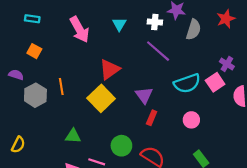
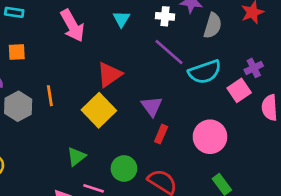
orange square: (34, 51) -> (17, 52), turned -32
purple cross: (227, 64) -> (254, 68), turned 32
cyan semicircle: (187, 83) -> (205, 72), moved
pink circle: (191, 120) -> (210, 137), size x1.6
green triangle: (73, 136) -> (76, 157), moved, turned -42

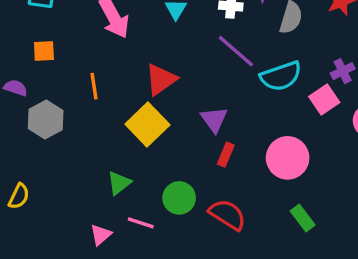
orange line: (50, 96) -> (94, 86), moved

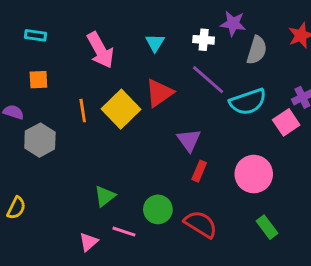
red triangle: (161, 79) -> (159, 93), moved
yellow square: (147, 124) -> (121, 109), moved

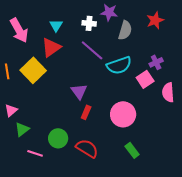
red triangle: (159, 93) -> (51, 47), moved
pink triangle: (89, 242) -> (11, 110), moved

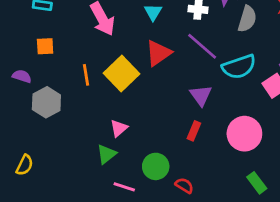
red triangle: (51, 47) -> (158, 53), moved
purple triangle: (79, 91) -> (201, 95), moved
pink triangle: (11, 110) -> (119, 128), moved
red semicircle: (87, 148) -> (184, 186), moved, size x0.6

